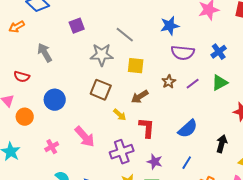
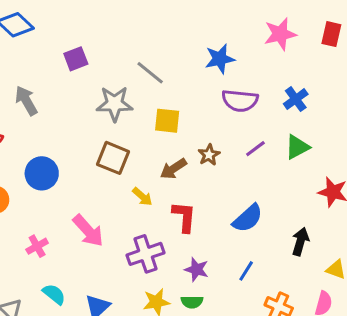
brown star: (169, 82) -> (209, 155), moved

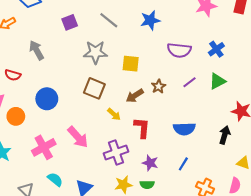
blue star: (220, 59) -> (150, 20), moved
gray line: (150, 73) -> (109, 20), moved
blue semicircle: (248, 218) -> (184, 129), turned 40
black arrow: (300, 242) -> (225, 135), moved
pink cross: (37, 246) -> (44, 147), size x1.6

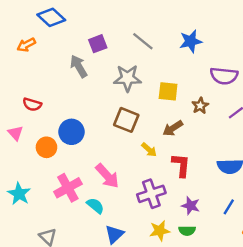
gray arrow: (36, 50) -> (79, 66), moved
brown star: (158, 86) -> (200, 106), moved
orange circle: (16, 116) -> (46, 147), moved
cyan semicircle: (55, 179) -> (95, 206), moved

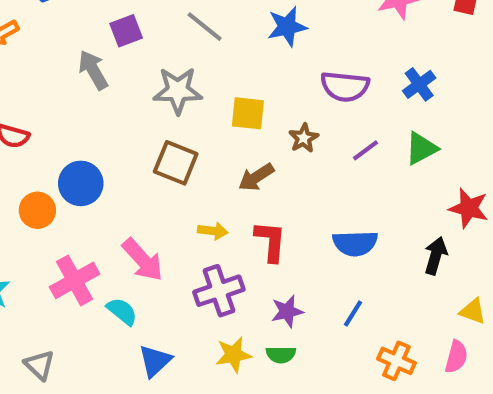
yellow arrow: (149, 150) -> (213, 231), moved, turned -35
purple star: (191, 206) -> (287, 311), turned -30

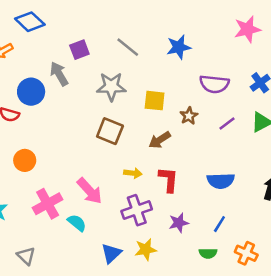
blue circle: (81, 183) -> (31, 92), moved
green semicircle: (281, 355) -> (208, 253), moved
blue triangle: (155, 361) -> (111, 253), moved

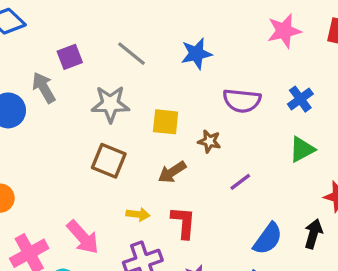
brown star: (189, 116) -> (209, 141), turned -30
purple line: (227, 123) -> (240, 182), moved
blue semicircle: (221, 181) -> (268, 239), moved, turned -52

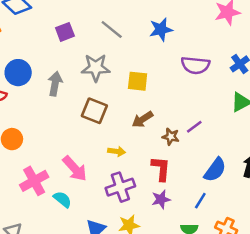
gray arrow: (44, 88) -> (55, 84), moved, turned 40
brown star: (209, 141) -> (171, 137), moved
red L-shape: (183, 222) -> (161, 169), moved

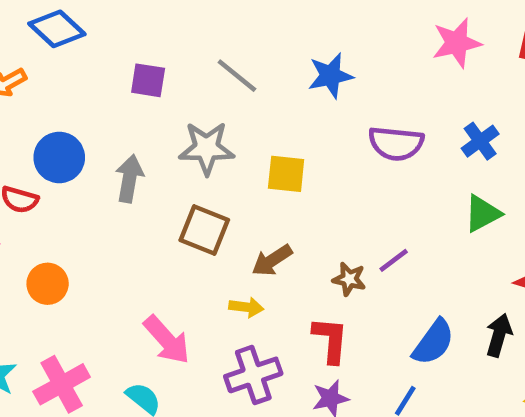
purple square: (65, 32) -> (148, 80), turned 30
brown arrow: (142, 119) -> (272, 260), moved
pink cross: (34, 181) -> (62, 384), moved

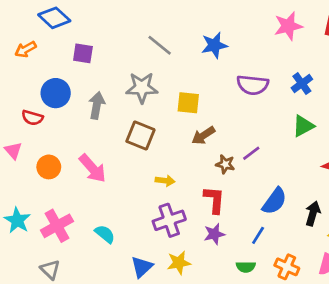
purple square: (148, 80) -> (83, 53), moved
brown arrow: (272, 260) -> (203, 136), moved
black arrow: (499, 335) -> (313, 213), moved
pink arrow: (167, 340) -> (93, 168), moved

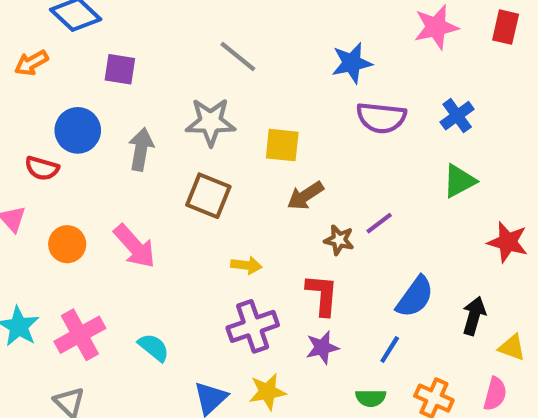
blue star: (214, 45) -> (352, 63), moved

